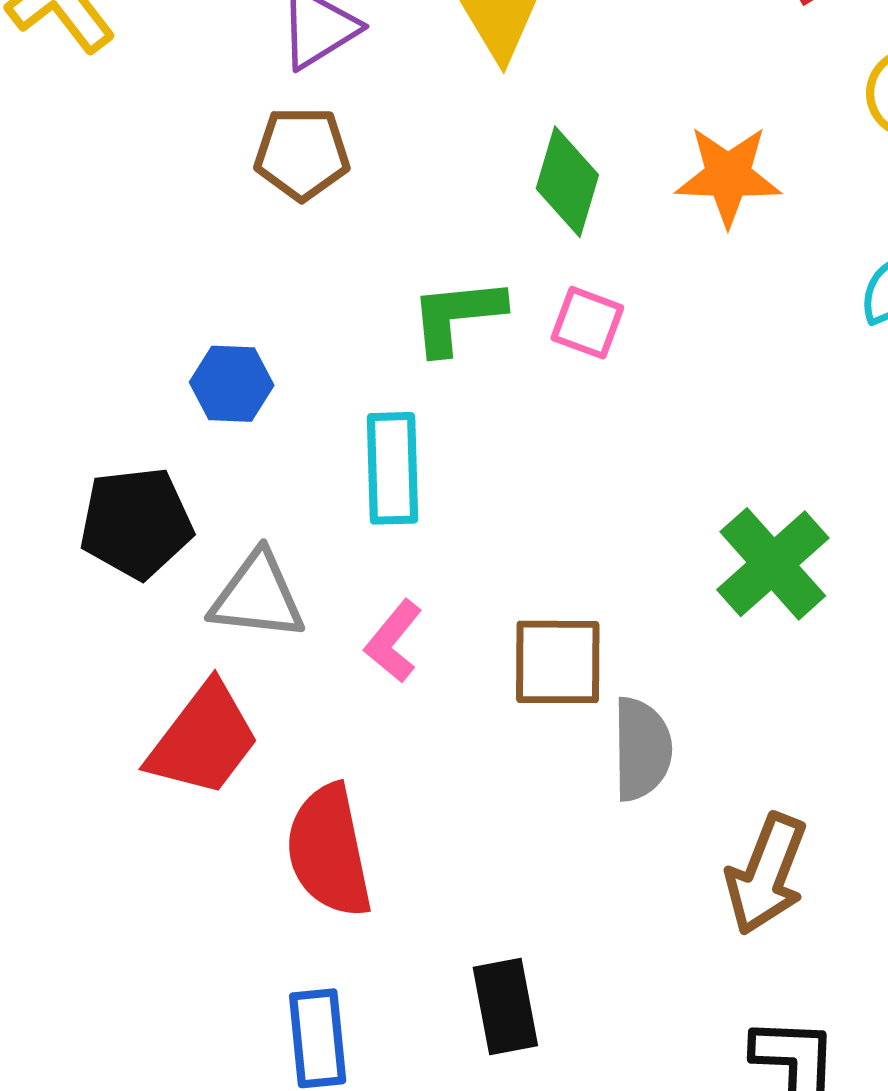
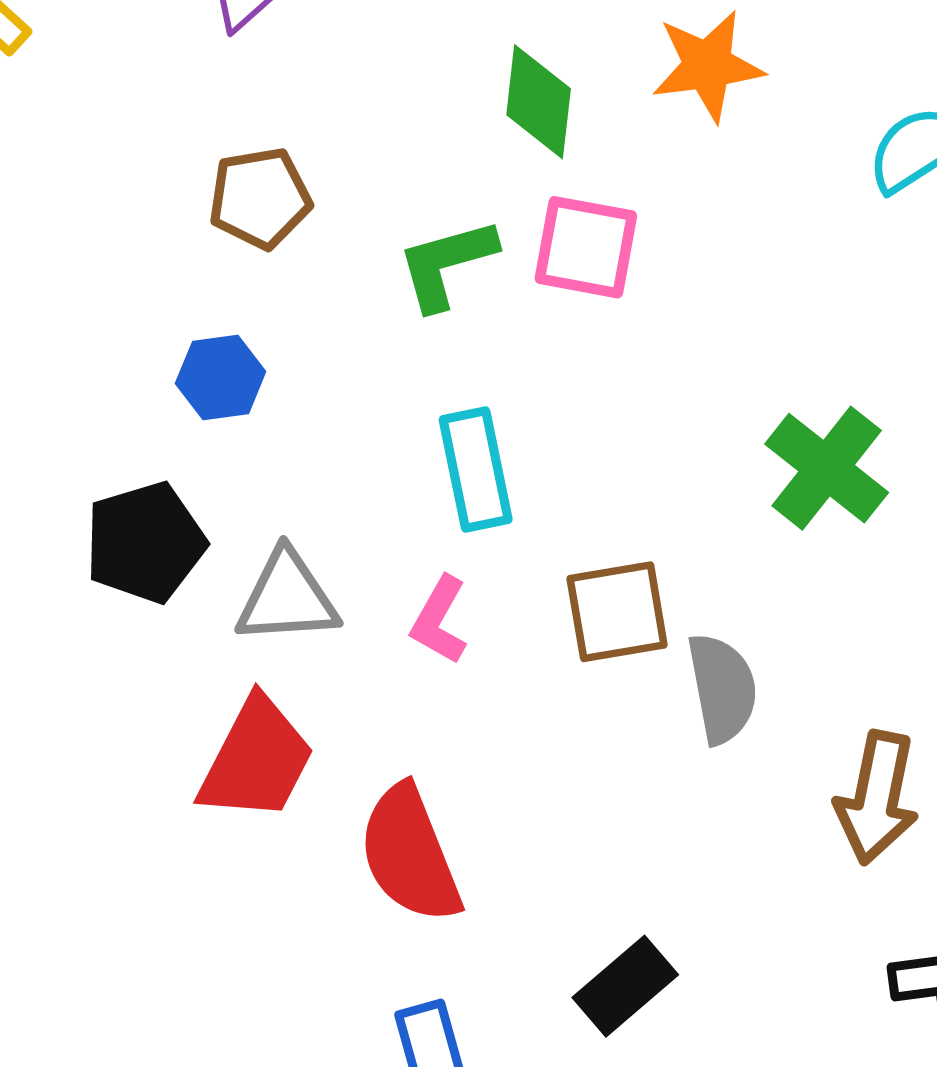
brown pentagon: (302, 153) -> (260, 198), moved
pink square: (587, 323) -> (586, 247), size x1.4
cyan rectangle: (393, 468) -> (476, 470), moved
black rectangle: (505, 1006) -> (625, 986), turned 70

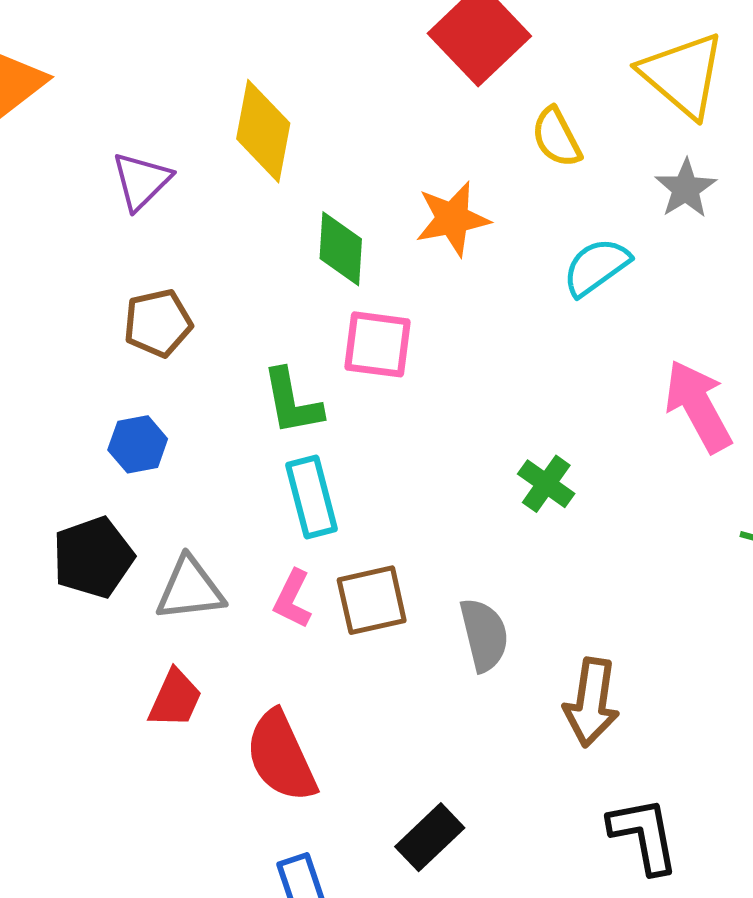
green L-shape: (446, 264) -> (292, 402), moved, turned -82
green cross: (827, 468) -> (546, 484), size x0.7
brown square: (617, 612) -> (372, 600), moved
red trapezoid: (256, 760) -> (175, 699), size x0.7

